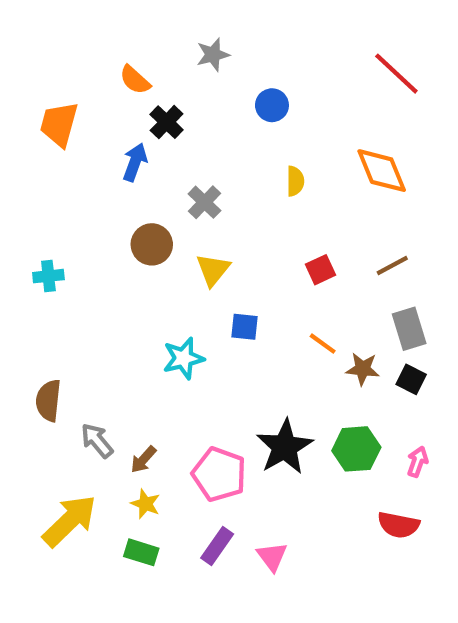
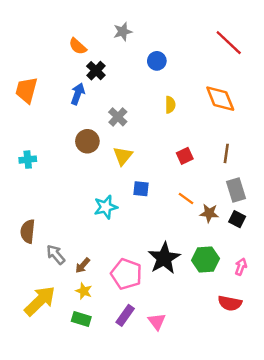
orange trapezoid: (59, 124) -> (27, 90), moved
brown line: (392, 266) -> (226, 153), turned -54

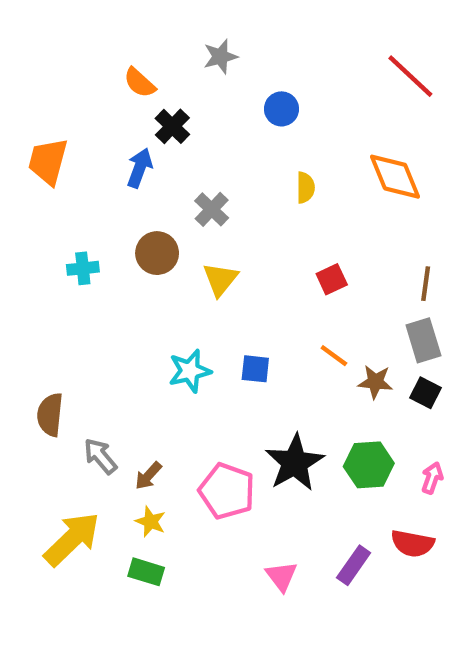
brown line: (226, 153) -> (426, 284), moved
cyan cross: (28, 160) -> (83, 268), moved
blue square: (141, 189) -> (255, 369), moved
purple rectangle: (125, 315) -> (354, 565), moved

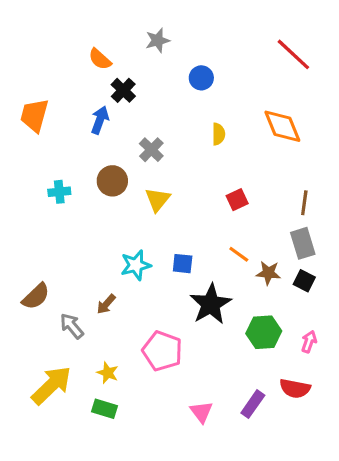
brown semicircle: (50, 415) -> (36, 296), turned -140
black star: (295, 463) -> (211, 304), moved
brown arrow: (148, 476) -> (106, 304), moved

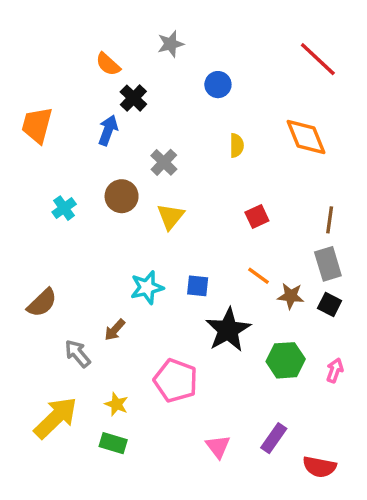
cyan cross: (59, 192) -> (64, 208), turned -30
brown semicircle: (36, 296) -> (42, 303), moved
red semicircle: (295, 388) -> (319, 467), moved

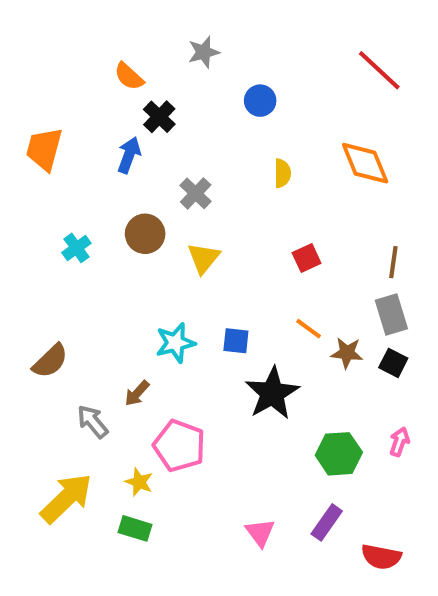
green hexagon: (286, 360) -> (339, 454), moved
pink pentagon: (176, 381) -> (179, 446), moved

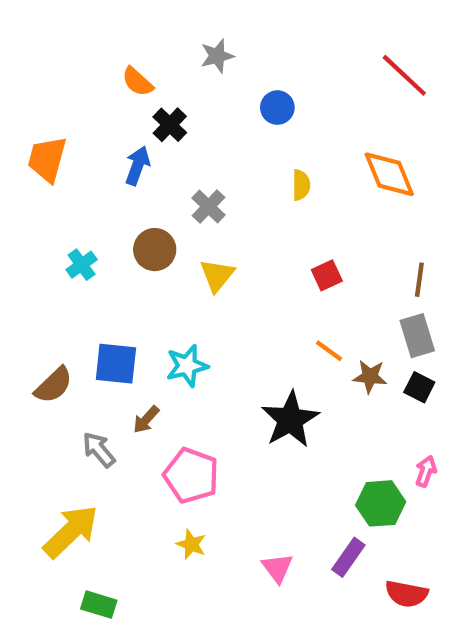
blue square: (236, 341) -> (116, 364), moved, size x1.5
green hexagon: (339, 454) -> (381, 503), moved
yellow star: (139, 482) -> (191, 544), moved
green rectangle: (135, 528) -> (99, 605), moved

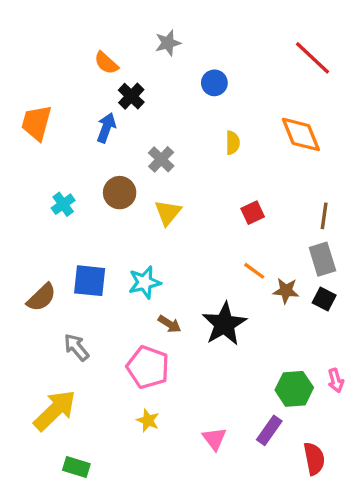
brown arrow: (146, 420) -> (169, 324), moved, turned -100
pink arrow: (426, 471) -> (336, 381), moved, turned 145
red semicircle: (406, 594) -> (314, 459), turned -112

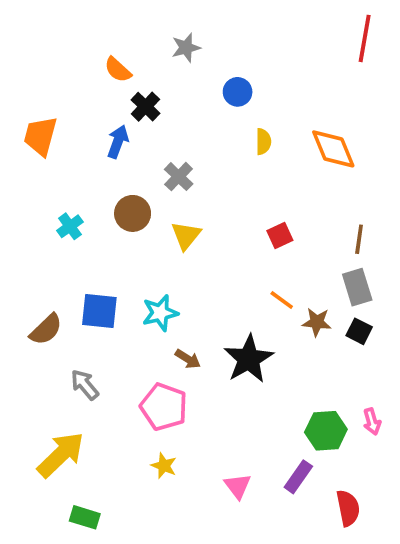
red line: (312, 58) -> (365, 38), moved, turned 57
yellow semicircle: (233, 143) -> (263, 142), moved

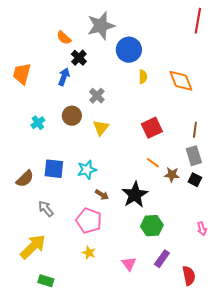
gray star: (186, 48) -> (101, 26), size x1.8
blue circle: (238, 92) -> (129, 50), size x1.6
red square: (280, 236) -> (152, 128), size x1.5
green hexagon: (326, 431) -> (152, 226), moved

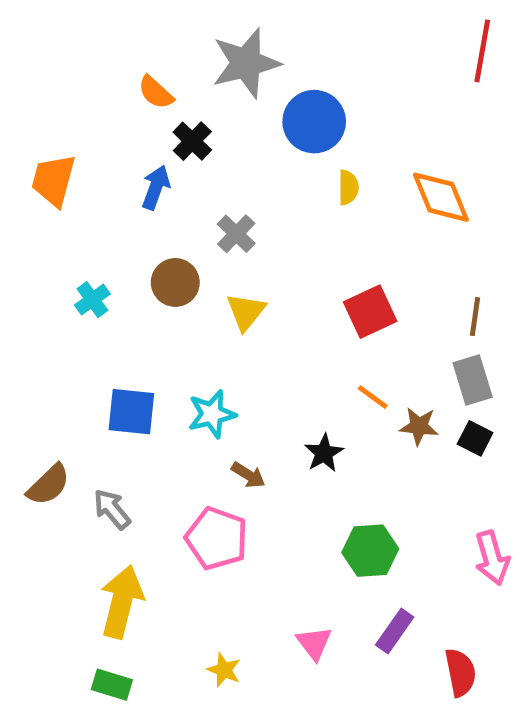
brown semicircle: (25, 179) -> (49, 485), moved
black star: (135, 195) -> (324, 453), moved, size x0.6
pink arrow: (202, 229) -> (492, 558), size x1.5
yellow arrow: (33, 247) -> (122, 602), moved, turned -32
yellow star: (89, 253) -> (224, 670), moved

